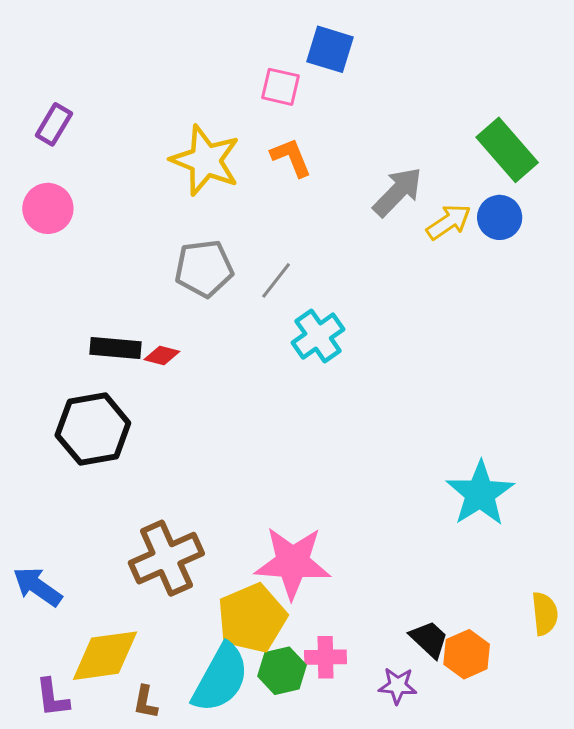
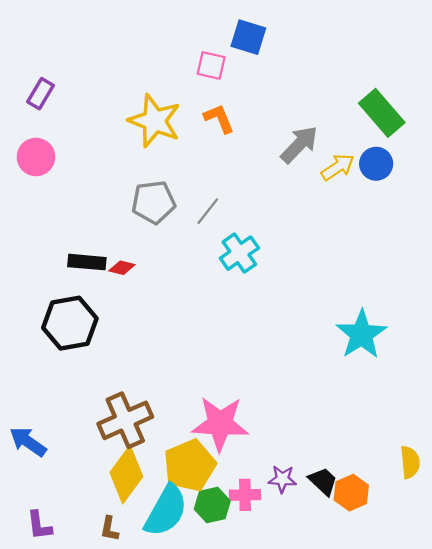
cyan star: (480, 494) -> (361, 334), moved
yellow diamond: (105, 656) -> (126, 475), moved, turned -46
purple star: (398, 686) -> (282, 479), moved

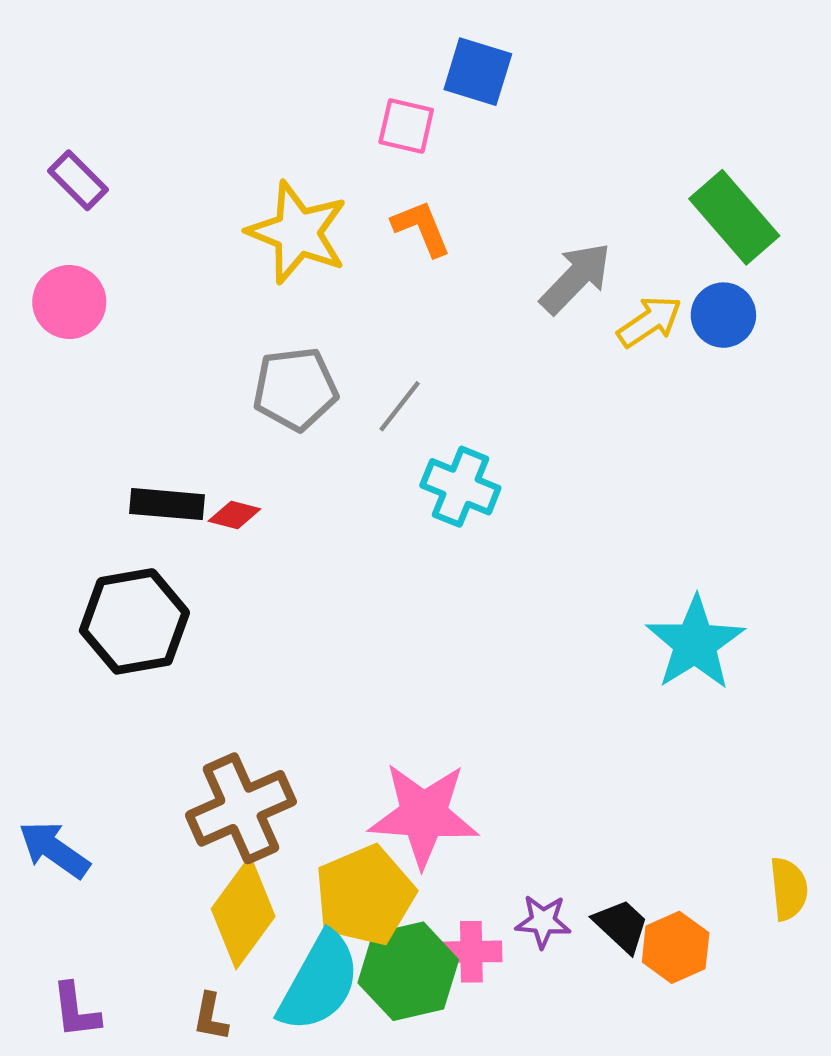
purple rectangle: (40, 94) -> (78, 180), turned -76
cyan cross: (239, 253) -> (460, 487), turned -33
green hexagon: (212, 505) -> (408, 971), size x1.4

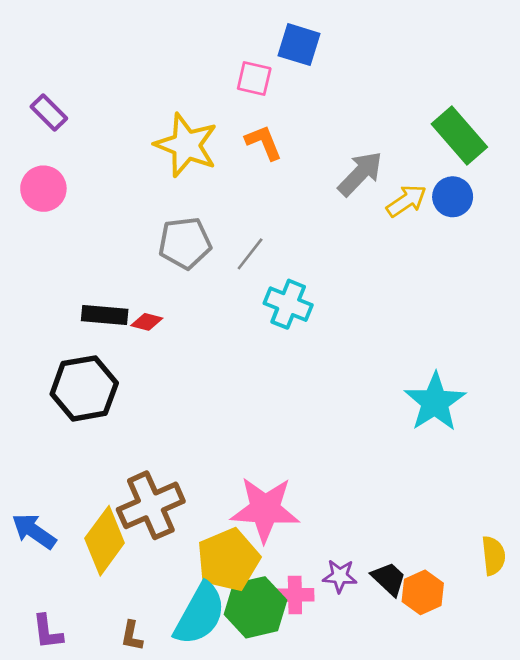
yellow diamond: (243, 913) -> (105, 541), moved

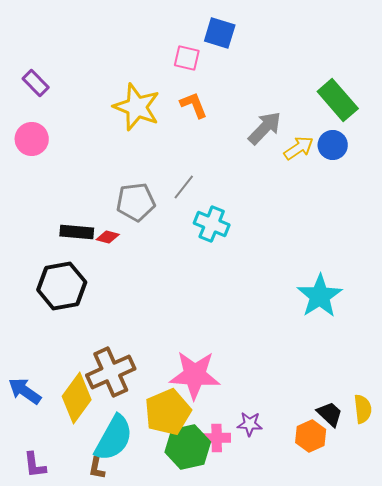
gray pentagon: (185, 243) -> (136, 202), moved
black trapezoid: (389, 579) -> (330, 414), moved
cyan semicircle: (200, 614) -> (114, 438), moved

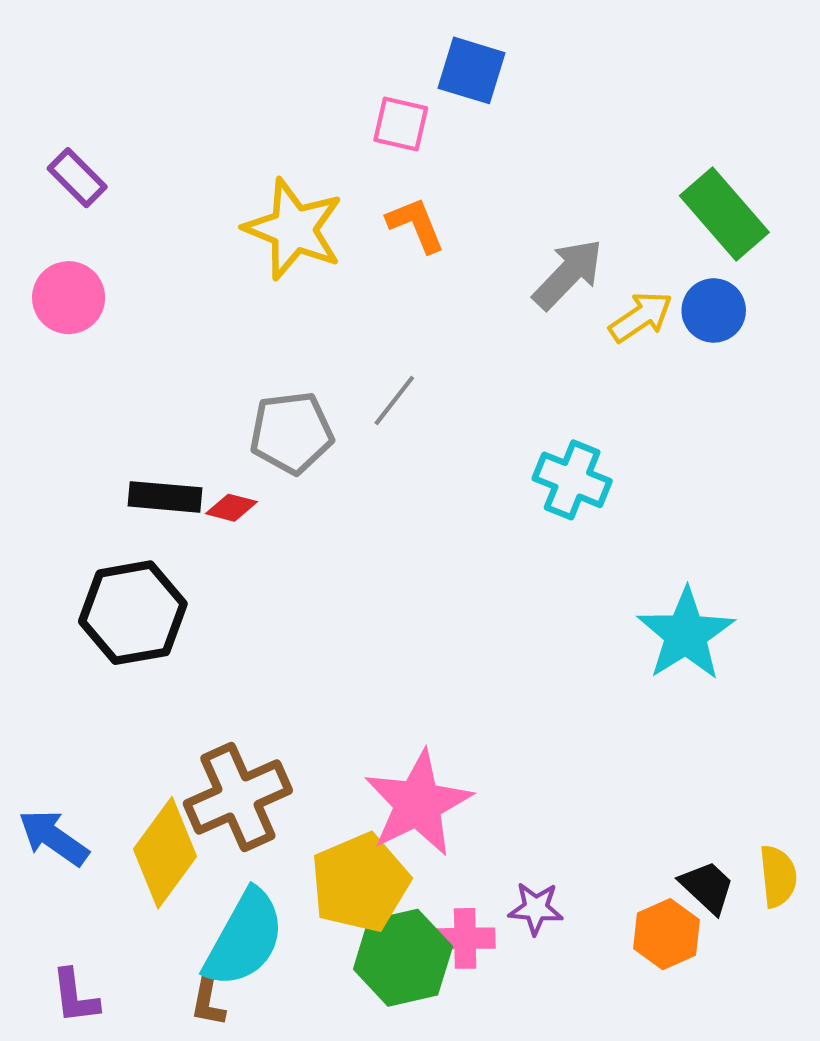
cyan cross: (212, 224) -> (572, 480), moved
pink star: (195, 375) -> (418, 803), turned -30

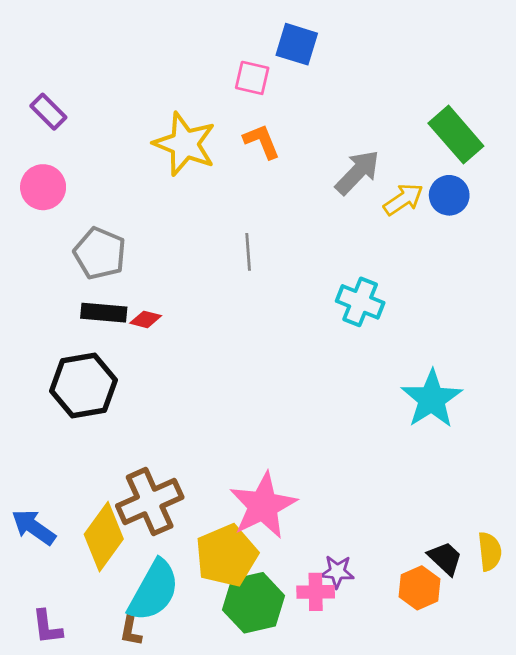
gray line: (394, 400) -> (248, 252), turned -42
gray pentagon: (291, 433) -> (100, 253), moved, turned 30
pink cross: (465, 938) -> (316, 592), moved

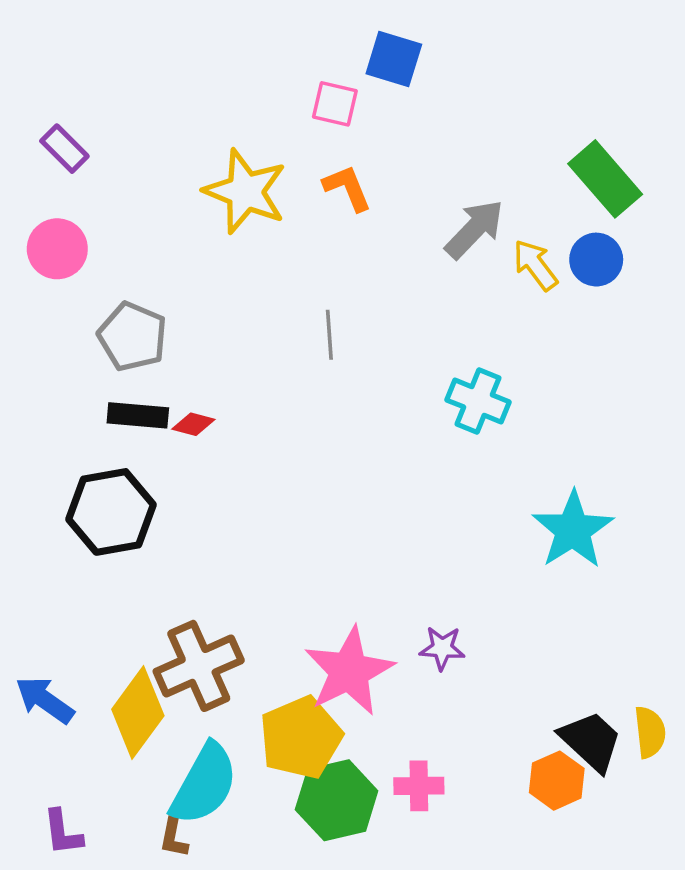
yellow arrow: (403, 199) -> (535, 265), turned -93
black trapezoid: (445, 558) -> (591, 741), size x1.4
purple star: (337, 572) -> (442, 648), moved

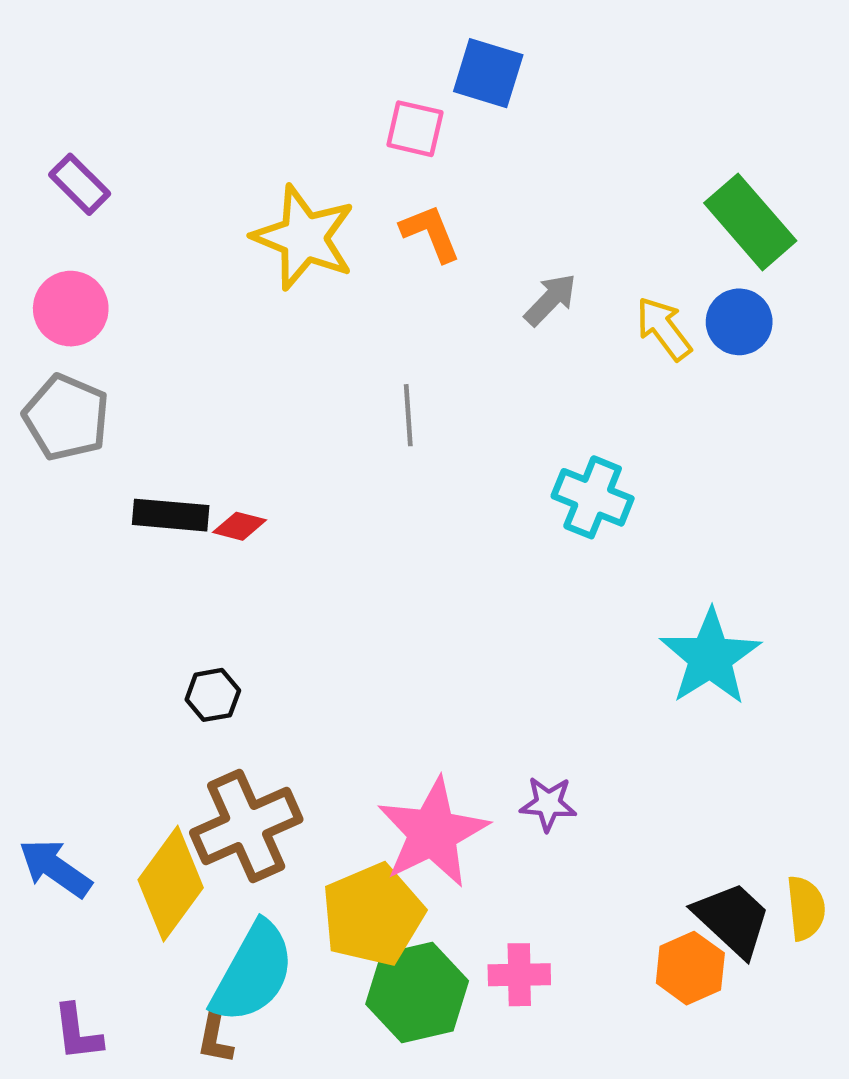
gray arrow: (474, 229) -> (550, 300), moved, size x0.7
gray pentagon: (132, 337) -> (66, 417), moved
black hexagon: (111, 512) -> (213, 695), moved, size x0.5

